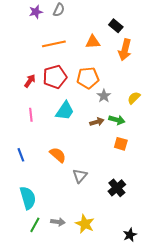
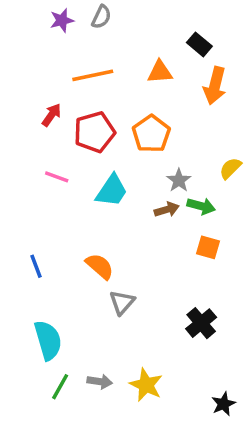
orange pentagon: (88, 78) -> (151, 134), turned -30
red arrow: (30, 81) -> (51, 115), moved
gray star: (104, 96) -> (179, 180), moved
pink line: (31, 115) -> (57, 177), moved, turned -64
gray triangle: (80, 176) -> (122, 302), moved

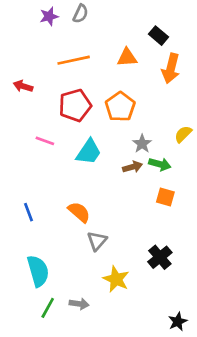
red arrow: (51, 115) -> (23, 86), moved, turned -108
yellow star: (146, 385) -> (116, 279), moved

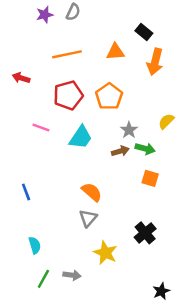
orange semicircle: (79, 212) -> (92, 192), moved
cyan semicircle: (38, 271) -> (35, 245), size x0.6

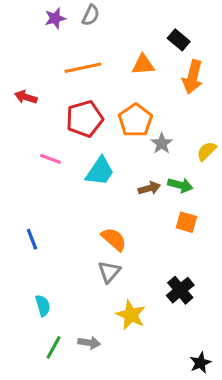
gray star: (129, 130) -> (162, 143), moved

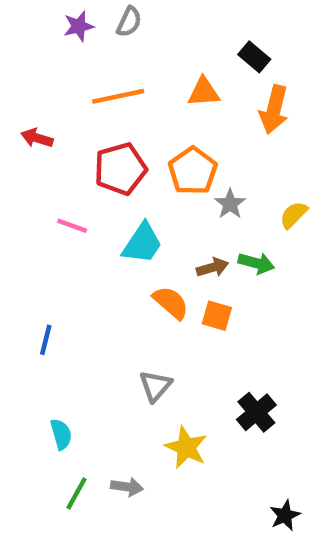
orange square: (186, 222) -> (217, 316), moved
blue line: (32, 239) -> (46, 340), turned 35
orange semicircle: (114, 239) -> (171, 303), moved

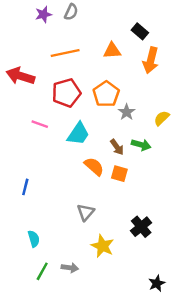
red arrow: (37, 138) -> (20, 76), size x1.6
brown arrow: (212, 267) -> (117, 147), turned 70

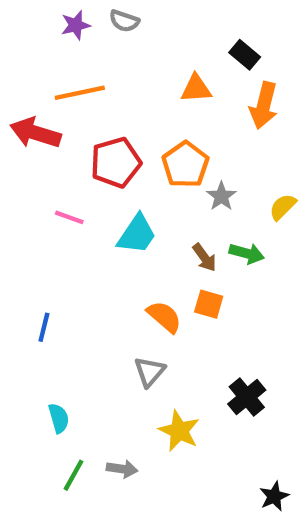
gray semicircle: (71, 12) -> (124, 21), turned 84
orange line: (65, 53) -> (80, 93), moved
orange semicircle: (94, 166) -> (164, 317), moved

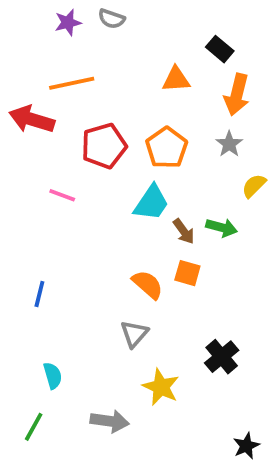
gray star: (221, 196) -> (229, 144), moved
cyan trapezoid: (137, 234) -> (151, 203), moved
gray arrow: (122, 469) -> (110, 421), size x1.4
green line: (73, 475) -> (34, 427), moved

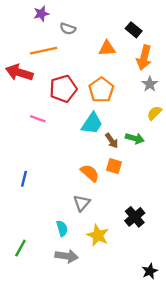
gray semicircle: (112, 19) -> (68, 29), moved
gray star: (229, 144) -> (150, 84), moved
cyan semicircle: (53, 376) -> (62, 228), moved
green line: (34, 427) -> (20, 248), moved

